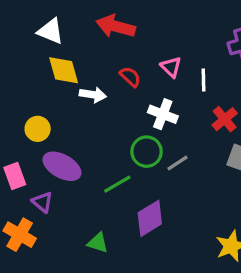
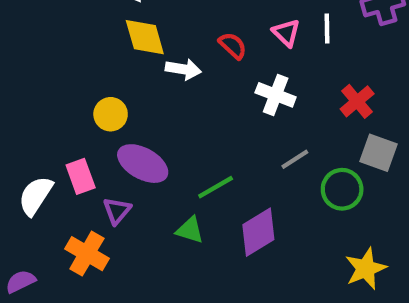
white line: (204, 80) -> (327, 28), moved
green circle: (147, 152) -> (342, 189), moved
purple triangle: (42, 202) -> (117, 211), turned 30
green triangle: (98, 243) -> (190, 230), moved

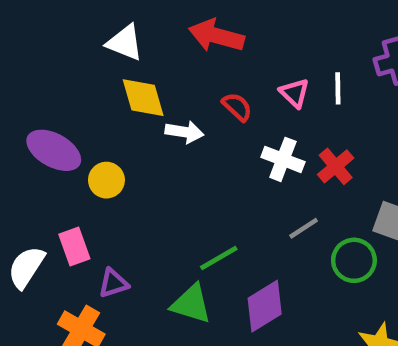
red cross: (357, 101) -> (336, 166), moved
purple ellipse: (143, 164) -> (54, 150), moved
purple triangle: (117, 211) -> (113, 283), turned 32
green triangle: (190, 230) -> (191, 304), size x1.4

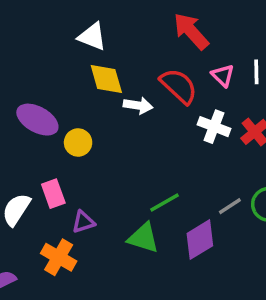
red arrow: (216, 36) -> (191, 31), moved, turned 33
red semicircle: (237, 107) -> (179, 86), size x1.6
gray line: (304, 228) -> (230, 206), moved

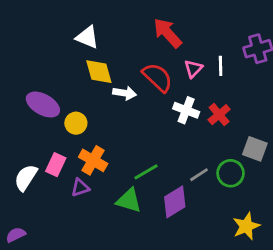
pink triangle: (223, 75) -> (193, 69), turned 30
pink rectangle: (53, 194) -> (56, 165), turned 45
orange cross: (59, 257) -> (93, 160), moved

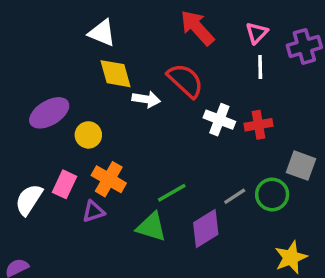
pink triangle: (193, 69) -> (257, 33), moved
purple ellipse: (43, 105) -> (49, 113), turned -60
red cross: (219, 115) -> (258, 125), turned 30

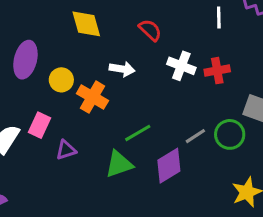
red semicircle: (185, 81) -> (150, 30), size x0.7
white arrow: (146, 99) -> (122, 69), moved
purple ellipse: (49, 113) -> (25, 60), turned -45
orange cross: (109, 179) -> (92, 97), moved
green triangle: (151, 227) -> (119, 164), turned -36

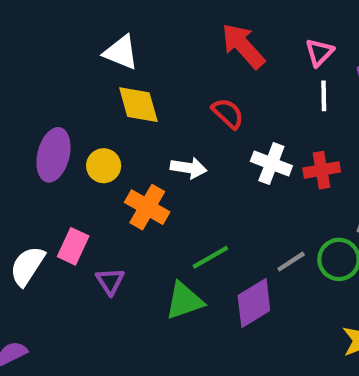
yellow circle: (61, 80) -> (104, 166), moved
purple triangle: (66, 150) -> (110, 281), turned -45

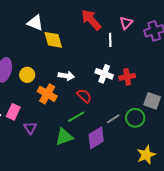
white line: (324, 96) -> (110, 40), moved
yellow diamond: (138, 105) -> (53, 40), moved
red semicircle: (228, 113) -> (84, 96), moved

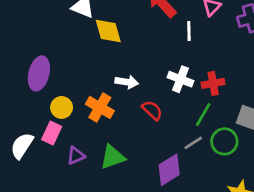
yellow circle: (27, 75) -> (62, 107), moved
green line: (76, 117) -> (203, 115), moved, turned -30
purple triangle: (30, 128) -> (76, 156), turned 40
green triangle: (64, 137) -> (113, 157), moved

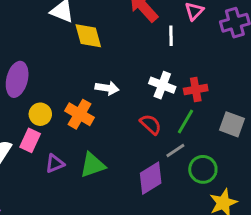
red semicircle: (152, 110) -> (151, 124), moved
green circle: (224, 141) -> (203, 169), moved

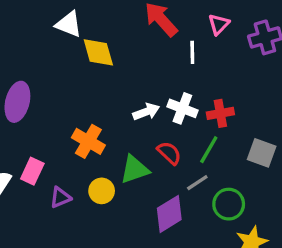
white arrow: (107, 88) -> (146, 112), moved, turned -30
yellow circle: (40, 114) -> (102, 191), moved
green triangle: (93, 165) -> (135, 169), moved

